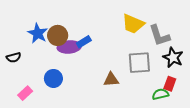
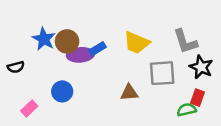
yellow trapezoid: (133, 24) -> (137, 43), moved

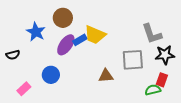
brown circle: (67, 41) -> (63, 18), moved
yellow trapezoid: (137, 43) -> (95, 35), moved
purple ellipse: (80, 55) -> (66, 45), turned -50
black star: (201, 67) -> (165, 55), turned -30

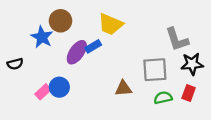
brown circle: (63, 18) -> (60, 21), moved
yellow trapezoid: (95, 35) -> (111, 24), moved
pink rectangle: (24, 89) -> (43, 92), moved
green semicircle: (153, 90) -> (163, 98), moved

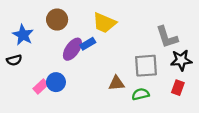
blue star: (42, 37) -> (23, 35), moved
green semicircle: (163, 98) -> (141, 94), moved

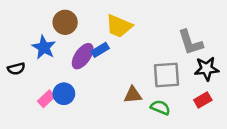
blue star: (23, 35) -> (44, 47), moved
red rectangle: (178, 88) -> (203, 100), turned 40
green semicircle: (141, 94) -> (160, 107), turned 35

